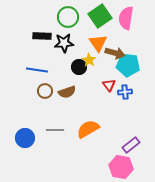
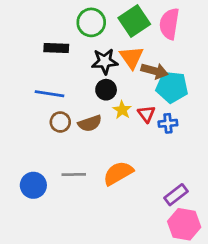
black star: (64, 43) -> (105, 61), moved
yellow star: (89, 60) -> (122, 110), moved
pink hexagon: (121, 167) -> (184, 224), moved

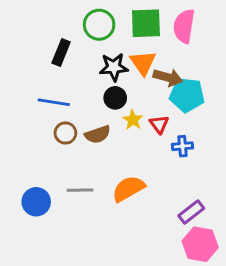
green square: (134, 21) -> (146, 23), turned 32
black rectangle: (56, 48) -> (61, 53), turned -70
blue cross: (168, 123) -> (183, 146), moved

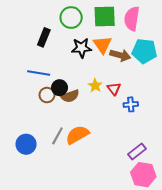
cyan pentagon: (187, 95) -> (144, 51), moved
black circle: (115, 98) -> (60, 88), moved
orange semicircle: (128, 189) -> (77, 135), moved
gray line: (80, 190) -> (57, 136), turned -60

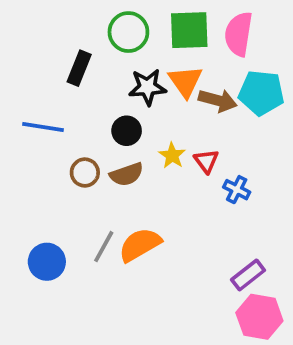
blue line: (39, 73) -> (43, 127), moved
black circle: (60, 88) -> (127, 131), moved
blue cross: (131, 104) -> (237, 190), turned 32

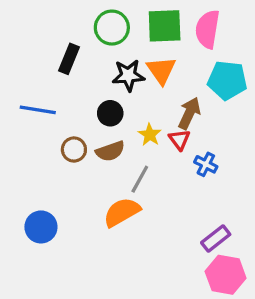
brown arrow: (218, 100) -> (189, 113), moved, turned -80
gray line: (104, 247) -> (140, 179), moved

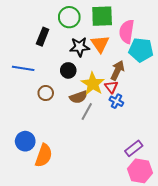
pink semicircle: (207, 29) -> (127, 31), moved
yellow star: (150, 135) -> (93, 84), size x1.6
brown semicircle: (110, 151) -> (78, 97), moved
blue cross: (206, 164) -> (116, 101), moved
orange semicircle: (122, 212) -> (44, 156), moved, turned 140

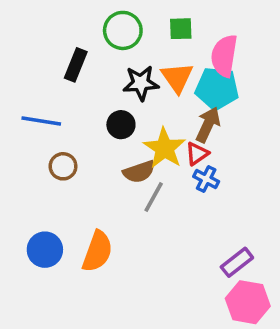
green square: (102, 16) -> (181, 29), size x0.6
cyan pentagon: (141, 50) -> (217, 88), moved
red triangle: (111, 87) -> (197, 154), turned 32
brown circle: (46, 93) -> (63, 166), moved
orange semicircle: (44, 156) -> (97, 251), moved

